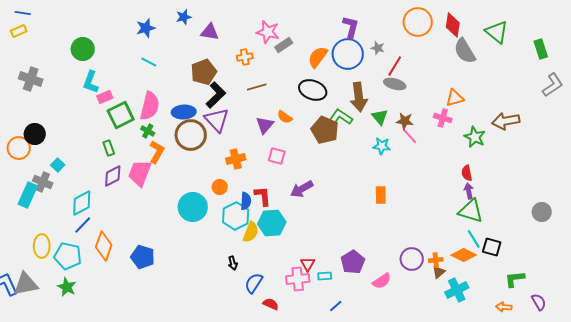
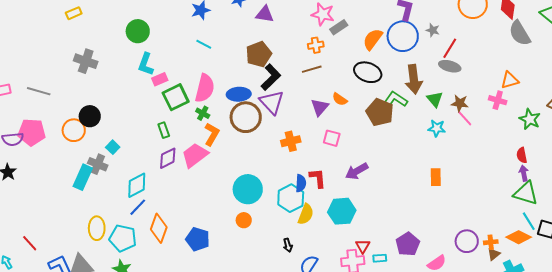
orange cross: (245, 57) -> (316, 45), moved
pink trapezoid: (140, 173) -> (195, 155), turned 32
orange circle: (220, 187) -> (244, 220), moved
cyan hexagon: (272, 223) -> (342, 211), moved

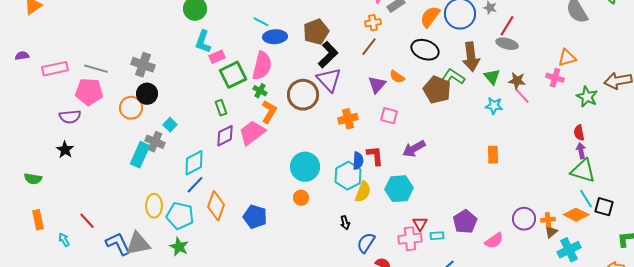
gray cross: (86, 61) -> (143, 65), moved
brown line: (312, 69) -> (369, 47), turned -36
blue ellipse: (239, 94) -> (275, 37), moved
pink pentagon: (32, 132) -> (89, 92), moved

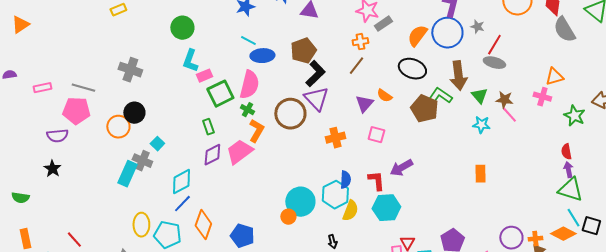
gray cross: (143, 65) -> (130, 70), moved
pink rectangle: (55, 69) -> (42, 88), size x0.7
red L-shape: (375, 156) -> (376, 181), moved
cyan circle: (305, 167) -> (300, 202), moved

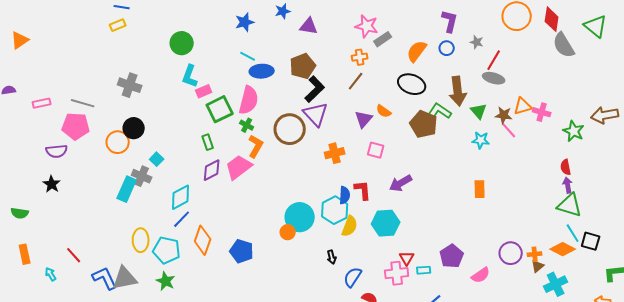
blue circle: (447, 33) -> (447, 48), size x0.5
orange triangle: (554, 77) -> (523, 106), moved
red L-shape: (376, 181) -> (363, 190), moved

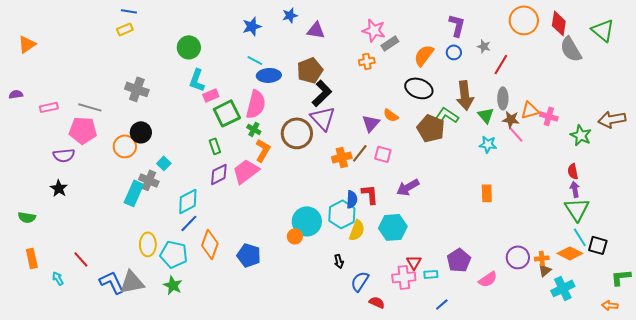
gray ellipse: (494, 78) -> (503, 98), moved, turned 75
brown line: (356, 81) -> (360, 153), moved
green triangle: (570, 205) -> (577, 209), turned 40

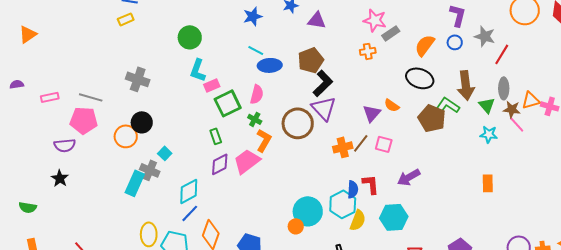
gray star: (484, 46) -> (485, 36), size x1.5
pink semicircle: (256, 104) -> (257, 94), size x0.7

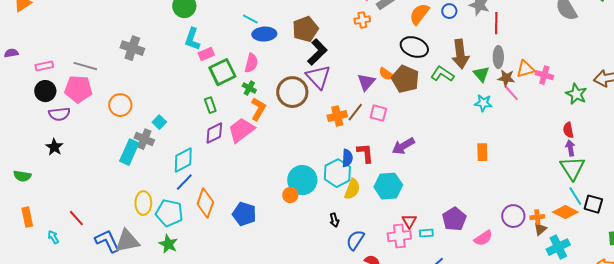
red line: (502, 54) -> (496, 23), turned -30
brown pentagon: (432, 118) -> (405, 79), moved
black circle: (142, 122) -> (45, 91), moved

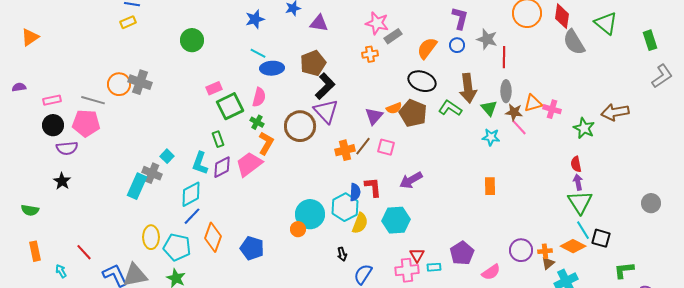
cyan L-shape: (192, 39) -> (200, 163), moved
orange semicircle: (386, 74) -> (394, 108), turned -56
orange circle: (120, 105) -> (119, 84), moved

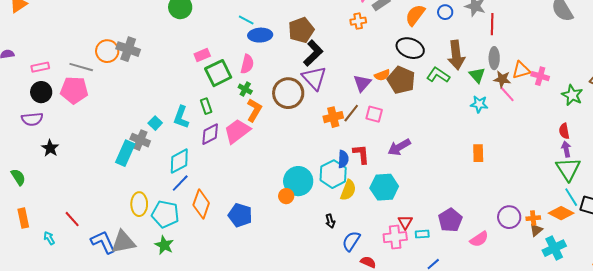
purple semicircle: (67, 148) -> (32, 119), moved
cyan L-shape: (200, 163) -> (181, 117), moved
green semicircle: (30, 210) -> (18, 177), turned -132

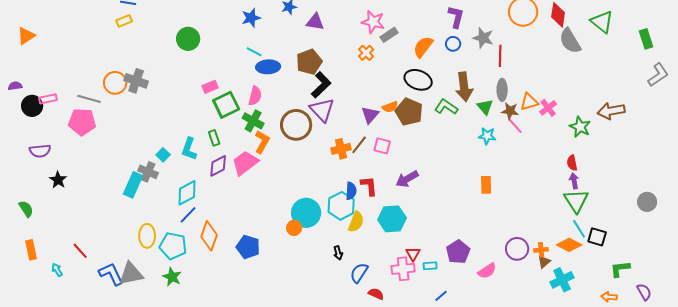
orange cross: (358, 21) -> (366, 53), turned -35
pink cross: (540, 76) -> (548, 108), turned 36
green cross: (245, 89) -> (253, 121), size x1.5
black circle: (41, 92) -> (32, 106), moved

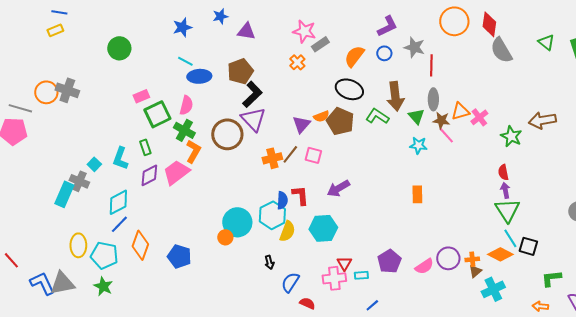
purple L-shape: (456, 17) -> (387, 26), turned 50
green triangle: (602, 22) -> (546, 42), moved, size x0.7
pink semicircle: (487, 271) -> (424, 266), moved

